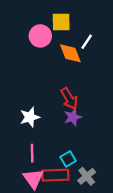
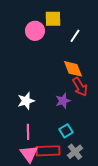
orange diamond: (70, 53) -> (73, 69), moved
red arrow: (69, 99) -> (80, 87), moved
cyan square: (68, 159) -> (66, 131), moved

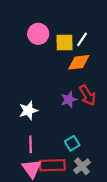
yellow square: (53, 19) -> (64, 43), moved
orange diamond: (73, 69) -> (79, 62), moved, turned -75
purple star: (63, 101) -> (69, 100), moved

